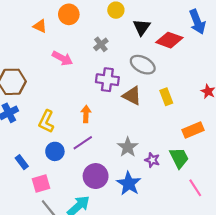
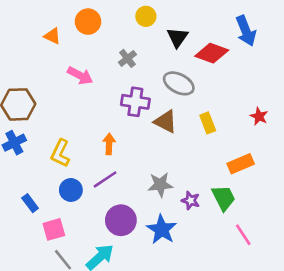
gray star: (128, 147) -> (160, 185), turned 30

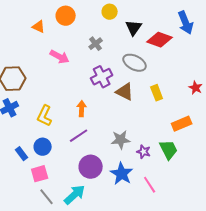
purple cross: (135, 102) -> (102, 77), turned -35
blue circle: (71, 190) -> (43, 147), moved
pink line: (243, 235) -> (150, 185), moved

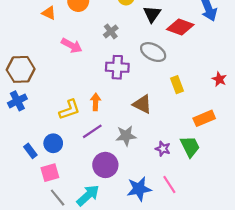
purple cross: (102, 77) -> (117, 67), turned 30
brown triangle: (125, 92) -> (142, 104), moved
yellow L-shape: (45, 116) -> (69, 110), moved, turned -135
gray star: (121, 140) -> (126, 136), moved
blue star: (122, 174) -> (139, 189), moved, turned 30

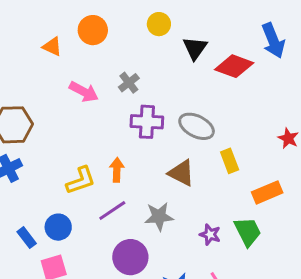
gray cross: (111, 31) -> (129, 83), moved
gray ellipse: (153, 52) -> (197, 126), moved
yellow rectangle: (177, 85) -> (230, 161), moved

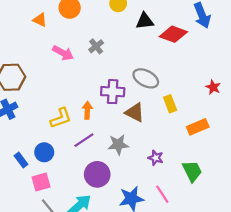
black triangle: (195, 48) -> (145, 21), turned 48
purple cross: (147, 122) -> (113, 92), moved
green trapezoid: (248, 232) -> (192, 171), moved

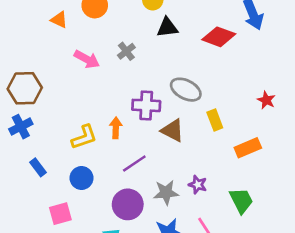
black triangle: (145, 21) -> (167, 28), moved
purple line: (84, 140) -> (134, 163), moved
gray star: (118, 145) -> (166, 193), moved
blue circle: (44, 152) -> (82, 178), moved
blue rectangle: (21, 160) -> (38, 167), moved

